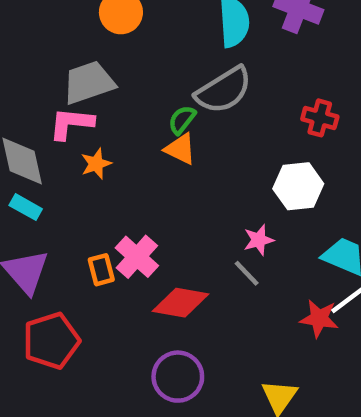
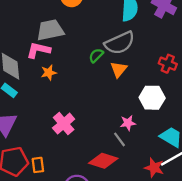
orange triangle: (180, 149) -> (119, 69), moved, turned 36
orange rectangle: (101, 270) -> (38, 165), moved
red diamond: (181, 303) -> (103, 161), moved

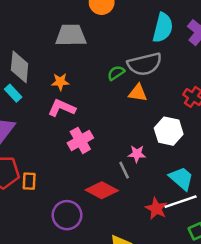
pink L-shape: (38, 50) -> (62, 108), moved
orange triangle: (119, 69) -> (138, 93), turned 48
pink cross: (64, 124) -> (80, 140), moved

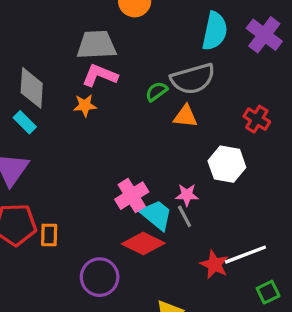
pink L-shape: (62, 108) -> (100, 75), moved
pink cross: (80, 140) -> (132, 196), moved
gray line: (124, 170) -> (185, 216), moved
cyan trapezoid: (181, 178) -> (156, 215), moved

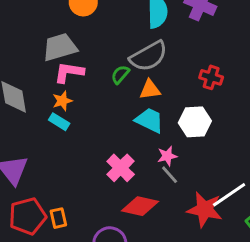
cyan rectangle: (25, 122) -> (59, 122), moved
cyan trapezoid: (156, 215) -> (149, 120), moved
red star: (214, 265) -> (205, 210), size x1.4

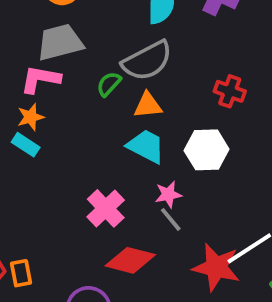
gray trapezoid: (60, 47) -> (60, 42), moved

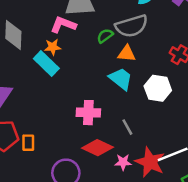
cyan rectangle: (26, 145) -> (46, 64), size x1.5
pink star: (168, 194) -> (123, 162), moved
pink cross: (106, 208) -> (88, 113), turned 35

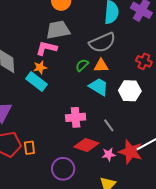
green semicircle: (105, 36) -> (82, 65), moved

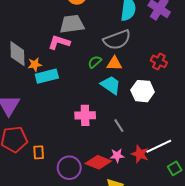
orange star: (40, 67) -> (35, 64), moved
cyan rectangle: (36, 82) -> (47, 76), turned -55
red diamond: (86, 145) -> (98, 162), moved
orange rectangle: (29, 148) -> (39, 152), moved
red star: (131, 152) -> (140, 154), size x0.7

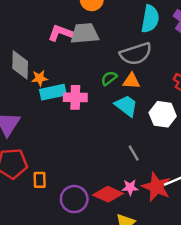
pink L-shape: (59, 42) -> (61, 33), moved
pink cross: (85, 115) -> (75, 97), moved
red star: (140, 154) -> (156, 187), size x1.4

